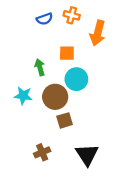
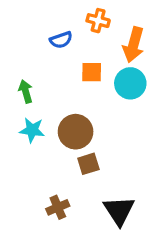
blue semicircle: (45, 19) -> (61, 40), moved
green arrow: (40, 67) -> (26, 91), moved
cyan circle: (76, 79) -> (130, 83), moved

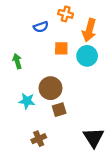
cyan star: (32, 130) -> (27, 101), moved
black triangle: (119, 211) -> (94, 138), moved

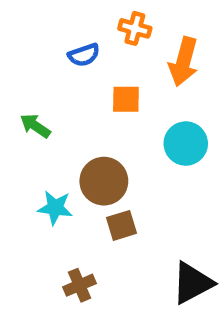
cyan circle: (87, 56) -> (186, 144), moved
green arrow: (17, 61) -> (35, 126), turned -40
black triangle: (94, 138) -> (192, 283), turned 35

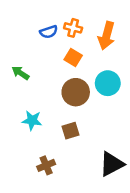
orange cross: (135, 28) -> (73, 28), moved
orange square: (126, 99) -> (73, 57), turned 30
brown circle: (104, 181) -> (76, 92), moved

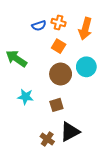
green arrow: (20, 73) -> (16, 59), size x1.5
black triangle: (112, 164) -> (70, 132), moved
brown cross: (46, 165) -> (47, 139), moved, turned -32

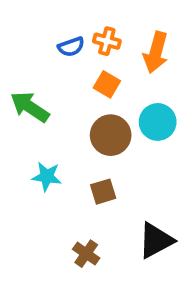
black triangle: (70, 132) -> (156, 240), moved

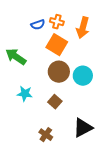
orange square: (107, 84) -> (57, 45), size x1.5
cyan circle: (158, 122) -> (83, 76), moved
brown square: (103, 192) -> (55, 102), turned -32

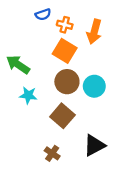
blue semicircle: (38, 25) -> (43, 14), moved
cyan star: (25, 94) -> (28, 95), moved
brown square: (55, 102) -> (62, 116), size x1.5

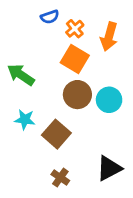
orange cross: (65, 25) -> (75, 29), turned 35
cyan star: (28, 95) -> (25, 120), moved
brown square: (62, 116) -> (56, 134), moved

